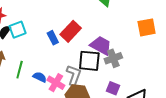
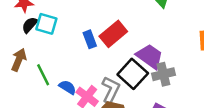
cyan square: (18, 30) -> (46, 24), turned 30
black square: (89, 61) -> (133, 74), turned 30
green line: (20, 70) -> (43, 75), turned -48

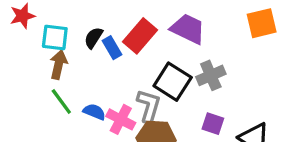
black semicircle: (30, 25) -> (93, 38), moved
purple trapezoid: (150, 56) -> (188, 29), moved
brown arrow: (19, 60) -> (58, 65), moved

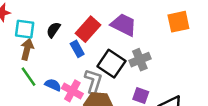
blue rectangle: (112, 48) -> (77, 49), moved

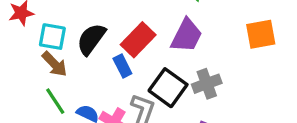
purple trapezoid: (124, 25) -> (186, 36), turned 88
black semicircle: (53, 30) -> (91, 39), size x1.5
brown arrow: (27, 49) -> (55, 64), turned 120

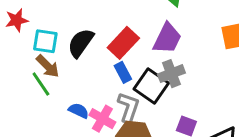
blue rectangle: (122, 66) -> (123, 72), moved
gray cross: (207, 84) -> (171, 74), moved
green line: (55, 101) -> (41, 84), moved

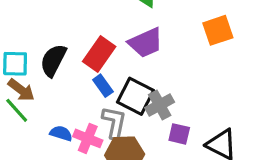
purple trapezoid: (167, 38) -> (146, 43), turned 48
gray cross: (171, 74) -> (160, 105), moved

